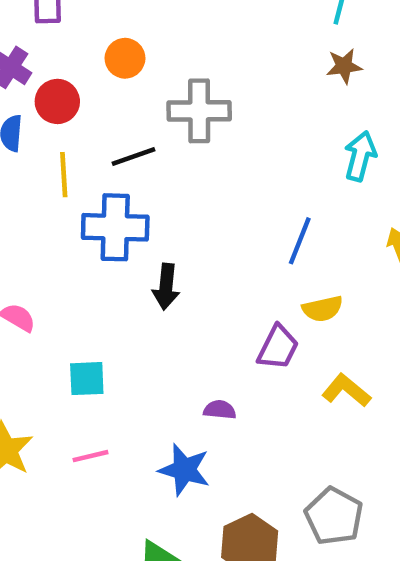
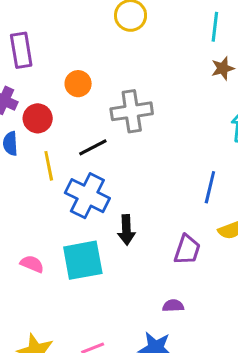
blue cross: (115, 227) -> (87, 196), turned 33
purple trapezoid: (278, 347) -> (187, 250), moved
cyan square: (87, 379) -> (83, 260), moved, size x1.6

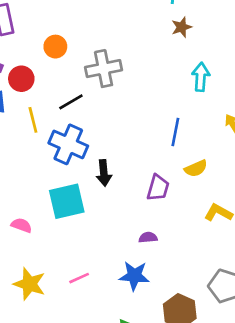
pink semicircle: (32, 264) -> (21, 225), moved

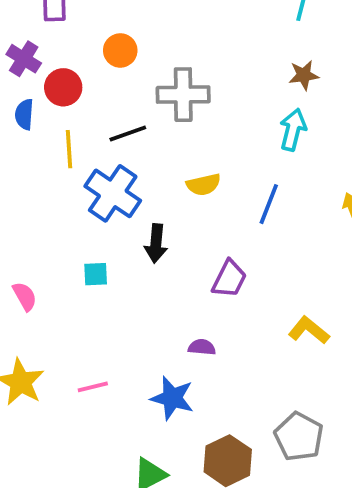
brown star: (182, 27) -> (304, 75), moved
cyan arrow: (201, 77) -> (293, 130), moved
yellow semicircle: (196, 168) -> (204, 185), moved
cyan square: (67, 201) -> (96, 274), size x0.5
pink semicircle: (21, 225) -> (25, 296), turned 30

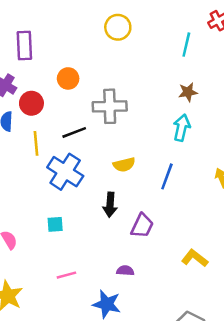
black arrow: (156, 243) -> (110, 205), moved
pink line: (93, 387) -> (66, 275), moved

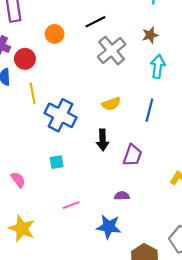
brown star: (188, 92) -> (150, 35), moved
gray cross: (110, 106) -> (112, 51), moved, turned -32
black line: (74, 132) -> (95, 22), moved

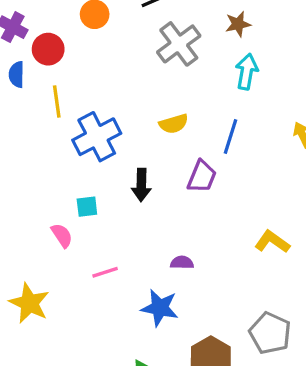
blue cross: (61, 115) -> (97, 137), turned 32
black arrow: (103, 140) -> (141, 185), moved
purple trapezoid: (132, 155) -> (202, 177), moved
pink semicircle: (18, 180) -> (62, 235), moved

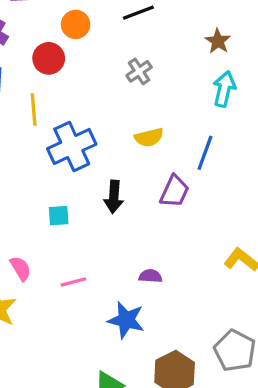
brown star: (238, 24) -> (218, 41), turned -30
gray cross: (179, 44) -> (139, 71), moved, size x0.6
red circle: (48, 49) -> (49, 58), moved
pink semicircle: (62, 235) -> (21, 268), moved

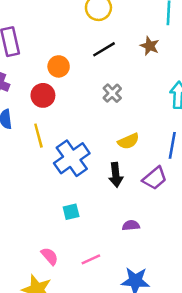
brown star: (218, 41) -> (150, 46), moved
purple trapezoid: (174, 191) -> (155, 178), turned 35
black arrow: (114, 197) -> (116, 175), moved
purple semicircle: (150, 276) -> (131, 225), moved

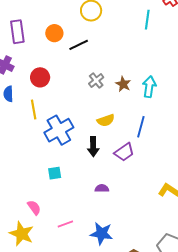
brown star: (150, 46) -> (123, 84), moved
black line: (104, 49) -> (79, 45), moved
orange circle: (59, 66) -> (54, 33), moved
pink line: (91, 259) -> (65, 224), moved

